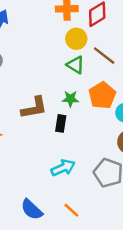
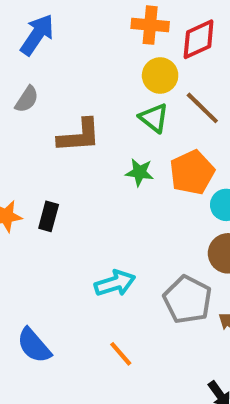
brown L-shape: (34, 108) -> (79, 136), moved
black rectangle: (61, 123) -> (49, 216), moved
blue semicircle: (32, 210) -> (34, 345), moved

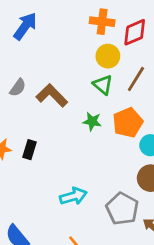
gray semicircle: (27, 99) -> (18, 88), moved
brown line: (202, 108) -> (136, 79), turned 76
brown L-shape: (79, 136) -> (52, 95), turned -132

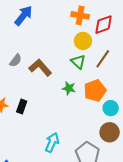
cyan arrow: (73, 196) -> (52, 143), turned -54

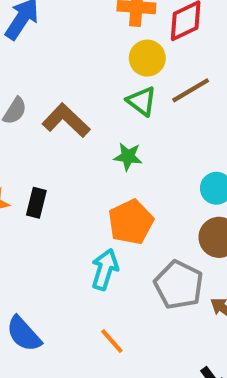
brown line: (103, 59) -> (191, 90), turned 30
orange pentagon: (95, 91) -> (131, 222), moved

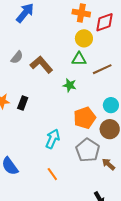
brown line: (191, 90) -> (102, 69), moved
green triangle: (142, 101) -> (79, 59), turned -42
orange pentagon: (131, 222) -> (85, 118), moved

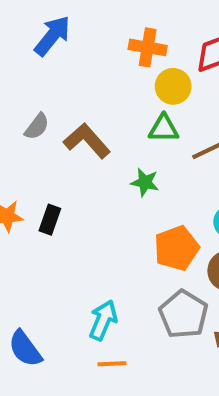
orange cross: (81, 13) -> (148, 47), moved
cyan arrow: (53, 139) -> (103, 320), moved
orange line: (52, 174) -> (112, 364), turned -56

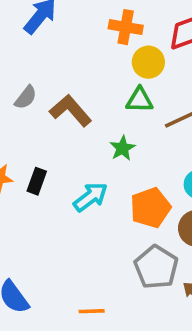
green star: (145, 182) -> (122, 148), turned 30
cyan arrow: (103, 320) -> (91, 197), moved, turned 30

